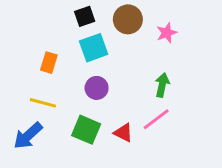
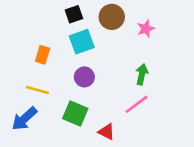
red triangle: (123, 133) -> (107, 132), moved

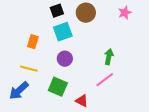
pink star: (146, 29) -> (125, 13), moved

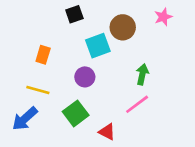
brown circle: (86, 13) -> (123, 27), moved
cyan square: (63, 32) -> (98, 46), moved
green square: (58, 87) -> (76, 113), turned 30

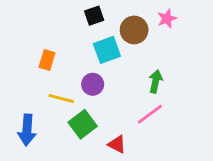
black square: (74, 14) -> (94, 16), moved
pink star: (163, 17) -> (167, 19), moved
yellow line: (38, 90) -> (61, 99), moved
blue arrow: (25, 119) -> (27, 130), turned -44

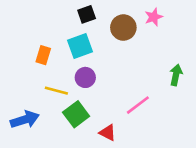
cyan square: (107, 50) -> (80, 46), moved
green arrow: (155, 81) -> (176, 75), moved
blue arrow: (27, 130) -> (25, 120), turned -112

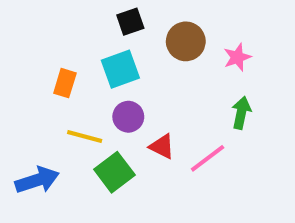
pink star: (154, 17) -> (237, 57), moved
green arrow: (176, 75) -> (241, 113), moved
red triangle: (108, 133) -> (162, 146), moved

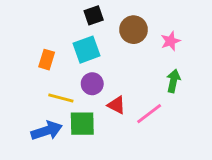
green square: (114, 172) -> (82, 124), turned 36
blue arrow: (37, 180) -> (47, 131), moved

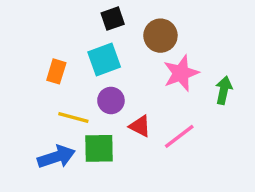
pink star: (171, 41) -> (181, 73), moved, size x1.5
green arrow: (173, 81) -> (224, 90), moved

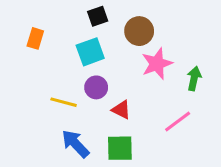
orange rectangle: (56, 71) -> (35, 38), moved
pink line: (179, 136) -> (178, 122), moved
green square: (99, 148) -> (120, 148), moved
blue arrow: (56, 157) -> (75, 144), moved, turned -116

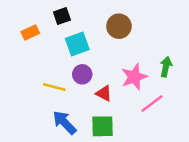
black square: (98, 16) -> (62, 16), moved
orange rectangle: (35, 38) -> (30, 33), turned 48
pink star: (157, 64) -> (134, 77), moved

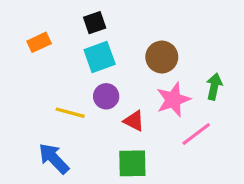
black square: (62, 16) -> (95, 23), moved
brown circle: (119, 26) -> (162, 57), moved
blue arrow: (64, 122) -> (54, 159), moved

